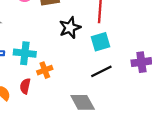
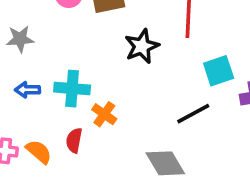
cyan square: (100, 42) -> (219, 71), moved
orange cross: (45, 70) -> (104, 114), turned -32

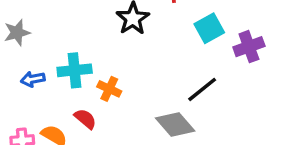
black line: (193, 114) -> (202, 89), moved
red semicircle: (74, 140) -> (85, 119), turned 130

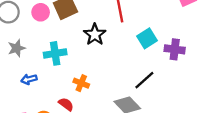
purple cross: (249, 47) -> (175, 49), turned 30
cyan cross: (75, 70) -> (55, 53), moved

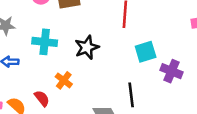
black star: (95, 34) -> (87, 47), moved
black line: (144, 80) -> (131, 95), turned -70

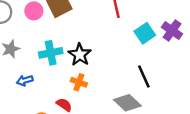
black star: (87, 47) -> (80, 55), moved
purple cross: (172, 71) -> (172, 31), moved, turned 30

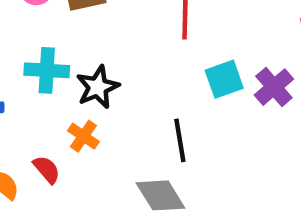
black line: (144, 76) -> (180, 140), moved

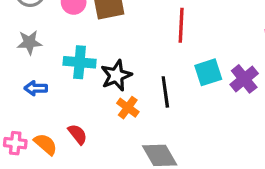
orange cross: (83, 136) -> (128, 108), moved
black line: (180, 140) -> (165, 92), moved

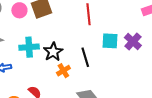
cyan square: (208, 72) -> (110, 41), turned 30
orange cross: (128, 108) -> (63, 71), turned 32

